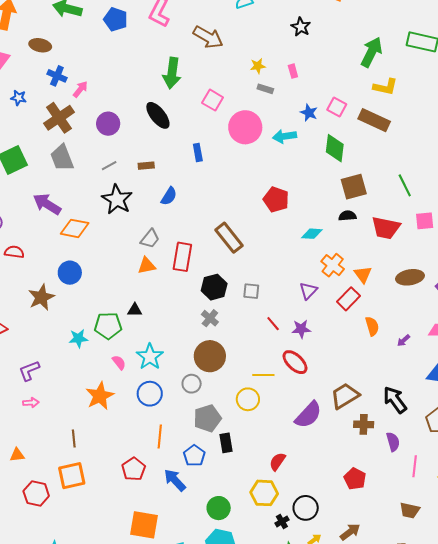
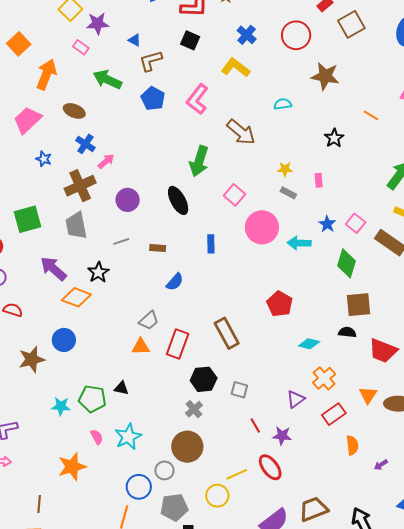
black star: (117, 199) -> (98, 272), moved, size x0.7
orange triangle: (363, 274) -> (368, 395), moved
yellow line: (263, 375) -> (237, 474), turned -35
blue circle: (150, 394) -> (139, 487), moved

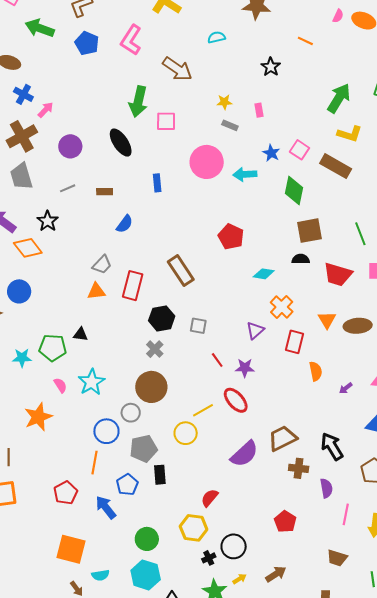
pink square: (235, 195) -> (166, 121), moved, turned -35
orange diamond: (76, 297) -> (28, 248), turned 36
red rectangle: (334, 414) -> (294, 342), turned -35

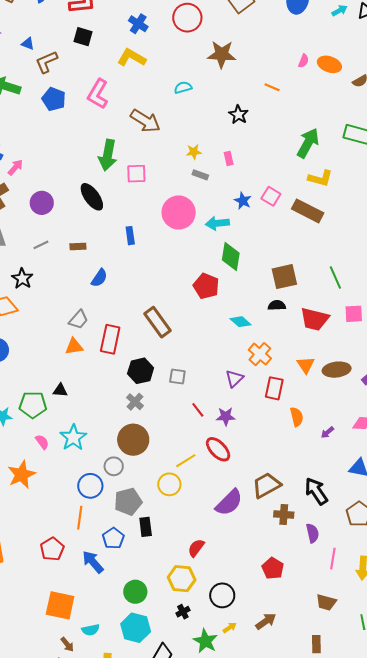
green diamond: (294, 191) -> (231, 257), moved
cyan diamond: (264, 274) -> (241, 322), turned 35
black cross: (209, 558) -> (183, 612), moved

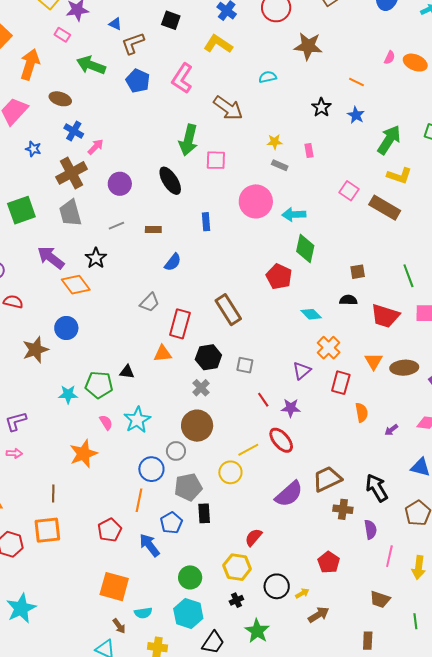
blue star: (243, 201) -> (356, 115), moved
brown square: (284, 277) -> (358, 272), size x0.6
orange triangle: (74, 347) -> (163, 354), moved
yellow arrow: (230, 628) -> (302, 593), moved

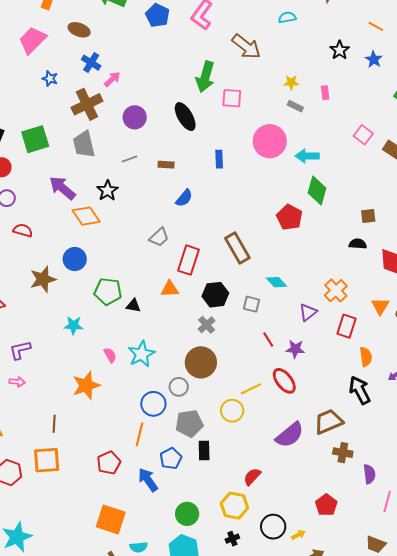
cyan diamond: (311, 314) -> (276, 282), moved
green pentagon: (99, 385) -> (108, 291), moved
black arrow: (377, 488) -> (360, 390), moved

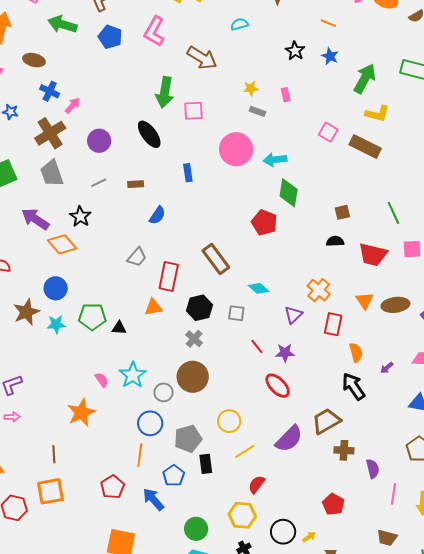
cyan star: (73, 325) -> (56, 324), moved
gray circle: (179, 387) -> (163, 392), moved
yellow line: (251, 389) -> (245, 451), moved

